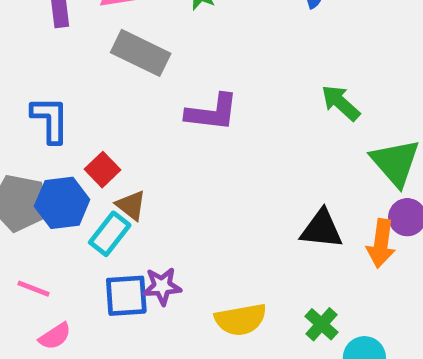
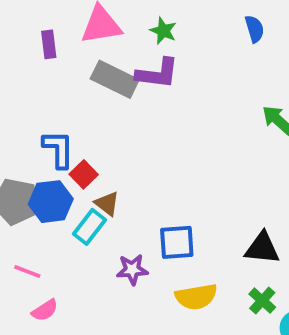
purple L-shape: (212, 112) -> (157, 73), moved
blue L-shape: (50, 120) -> (58, 149), moved
black triangle: (322, 229) -> (262, 248), moved
blue square: (126, 296) -> (177, 242), moved

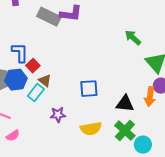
blue square: (177, 242) -> (89, 89), moved
green cross: (262, 301) -> (125, 131), size x1.5

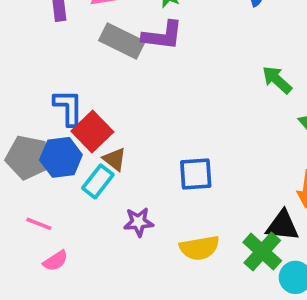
red square: (33, 66) -> (92, 132), size x1.5
black triangle: (125, 104) -> (283, 226), moved

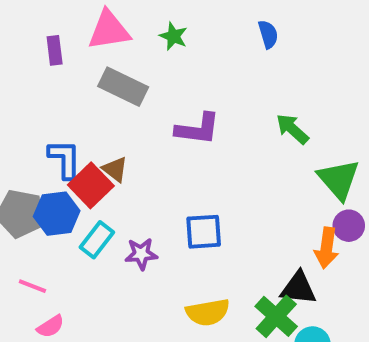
purple L-shape: (163, 36) -> (198, 129), moved
brown triangle: (115, 159) -> (115, 169), moved
purple star: (139, 222) -> (141, 254), moved

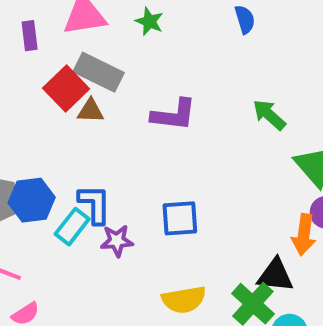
blue L-shape: (65, 159) -> (95, 204), moved
brown triangle: (115, 169) -> (90, 111), moved, turned -36
red square: (91, 185) -> (66, 88), moved

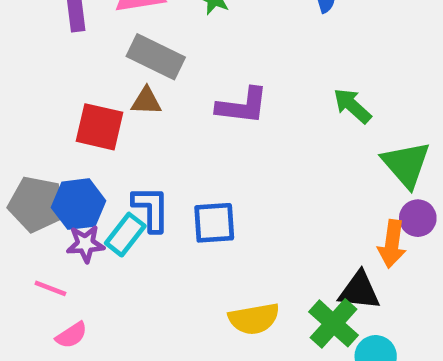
red square: (66, 88) -> (100, 127), moved, turned -33
blue square: (180, 218) -> (214, 223), moved
purple star: (117, 241) -> (85, 244), moved

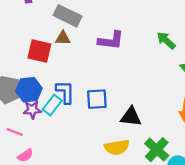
black triangle: (359, 291) -> (131, 117), moved

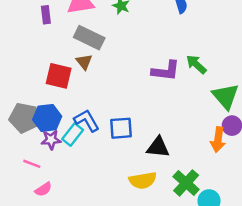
brown triangle: (63, 38) -> (84, 62), turned 49
purple L-shape: (111, 40) -> (166, 71), moved
blue L-shape: (65, 92) -> (87, 120), turned -30

